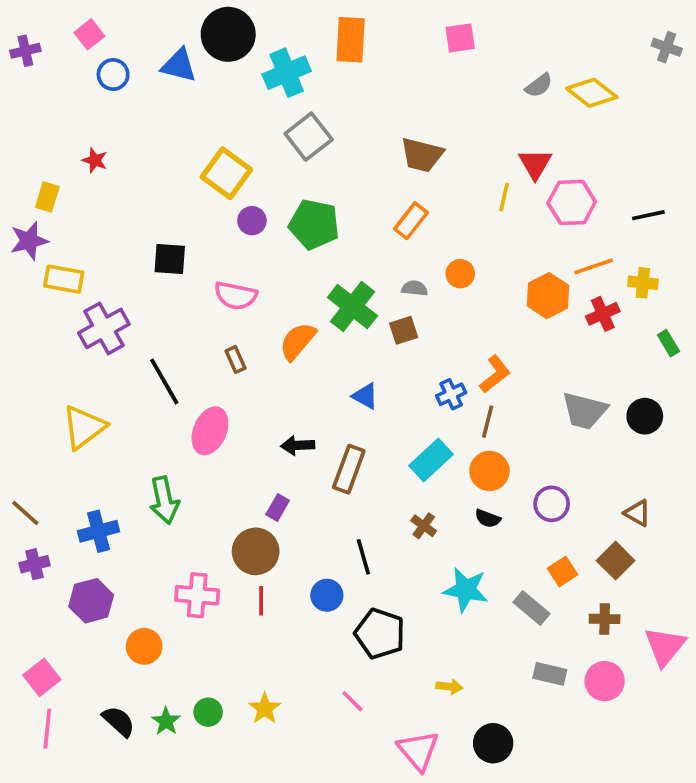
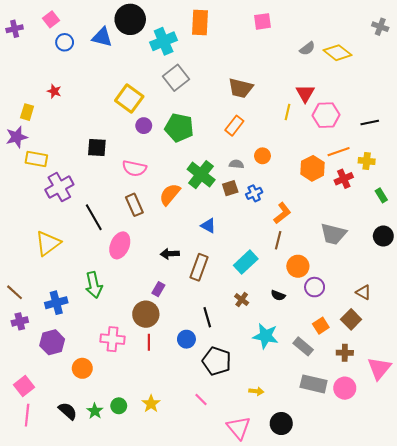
brown rectangle: (236, 360) -> (134, 205), size x1.5
blue cross: (451, 394) -> (254, 193), moved
black circle: (645, 416) -> (383, 236), moved
orange circle: (489, 471) -> (298, 266), moved
gray rectangle: (550, 674) -> (314, 384), size x1.4

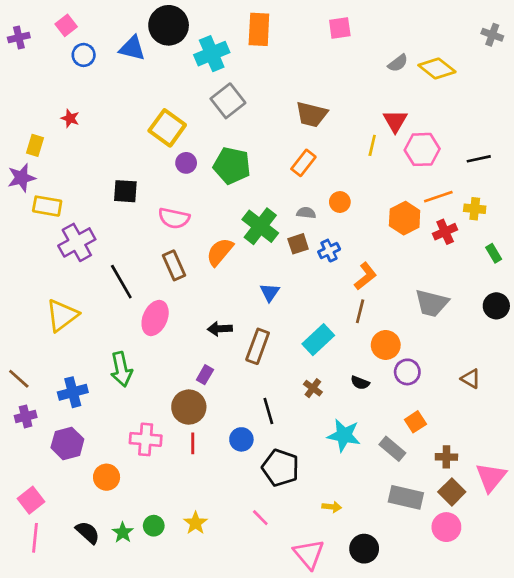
blue triangle: (208, 226) -> (270, 292), turned 35
brown square: (351, 319) -> (452, 492), moved
pink circle: (345, 388) -> (446, 527), moved

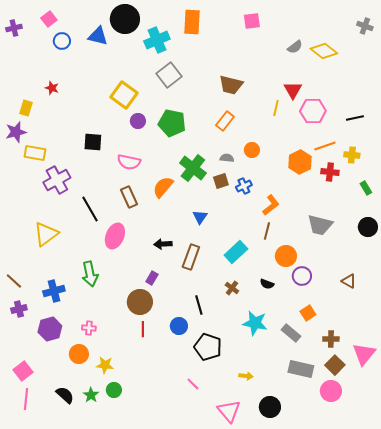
red cross: (445, 232) -> (330, 172), turned 30
pink cross: (146, 439) -> (89, 328), moved, size x0.6
yellow star: (196, 523) -> (105, 365), moved, turned -30

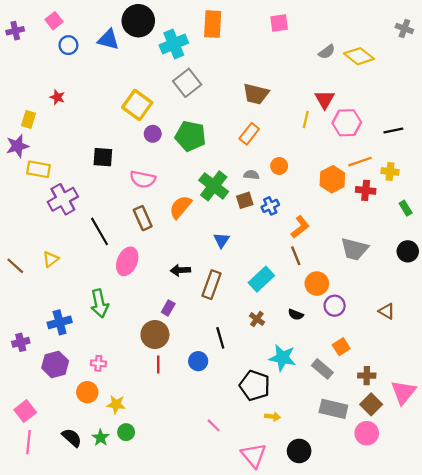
brown line: (267, 231) -> (296, 256), turned -36
yellow triangle: (46, 234) -> (51, 259), size x0.6
brown line: (14, 281) -> (15, 266), moved
black pentagon: (208, 347) -> (255, 386), moved

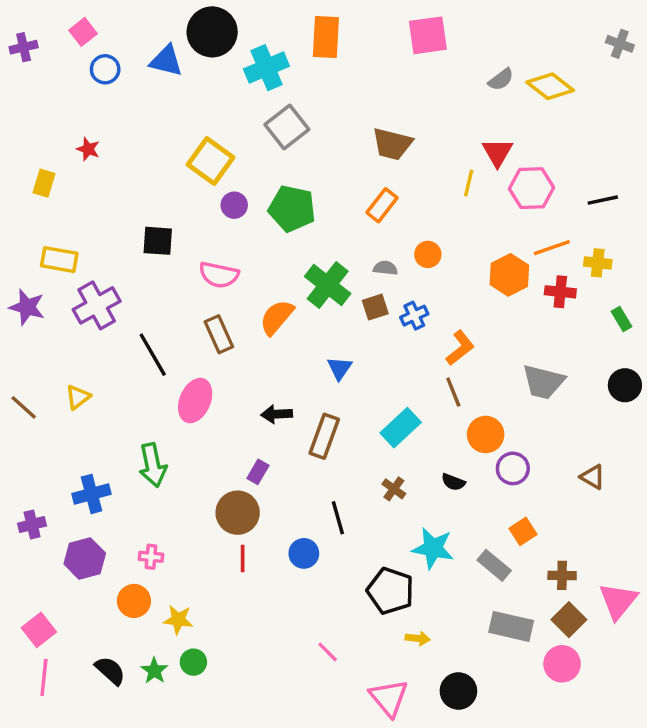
pink square: (279, 23) -> (428, 35), size x1.4
purple star: (17, 146) -> (27, 307), moved, turned 30

